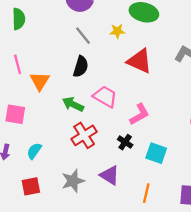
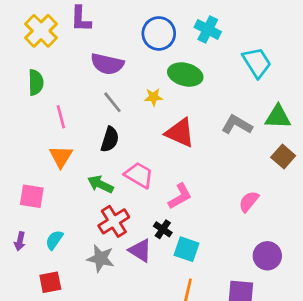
pink line: (18, 64) -> (61, 117), moved
cyan square: (156, 153) -> (187, 249), moved
purple triangle: (110, 175) -> (140, 250), moved
gray star: (73, 181) -> (101, 258), moved, turned 30

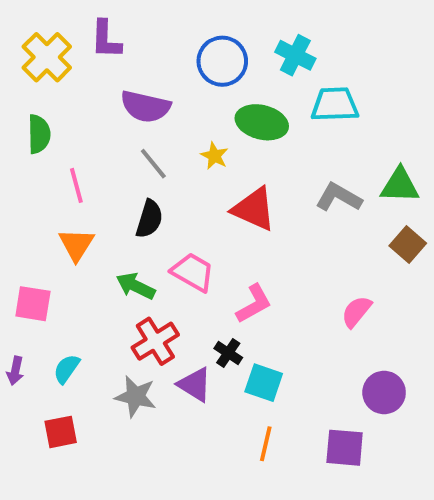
cyan trapezoid: (257, 63) -> (335, 105), moved, turned -60
yellow star: (153, 97) -> (214, 156), turned 30

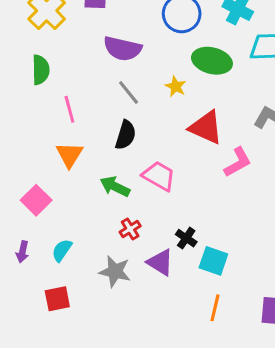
pink square: (33, 304) -> (36, 200), turned 36
pink L-shape: (254, 304) -> (238, 162), moved
red cross: (155, 341) -> (130, 229), size x0.6

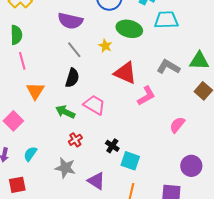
pink line: (69, 109) -> (22, 61), moved
purple triangle: (160, 262) -> (96, 181), moved
red square: (57, 299) -> (17, 185), moved

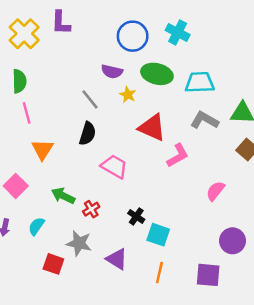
cyan trapezoid: (166, 20) -> (200, 82), moved
purple semicircle: (70, 21) -> (112, 71), moved, size x0.7
green arrow: (65, 112) -> (63, 196), moved
red square: (17, 185) -> (53, 264), moved, turned 30

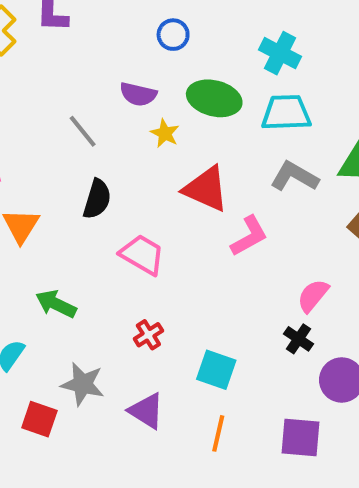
cyan cross: (178, 32) -> (280, 53), moved
blue circle: (133, 36) -> (173, 35), size x0.6
gray line: (90, 99) -> (83, 131), moved
red cross: (91, 209) -> (148, 335), moved
black cross: (136, 216) -> (299, 339), moved

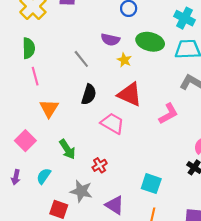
red triangle: (206, 189) -> (130, 94), moved
green arrow: (56, 304) -> (67, 149), turned -150
red cross: (148, 335) -> (100, 165), moved

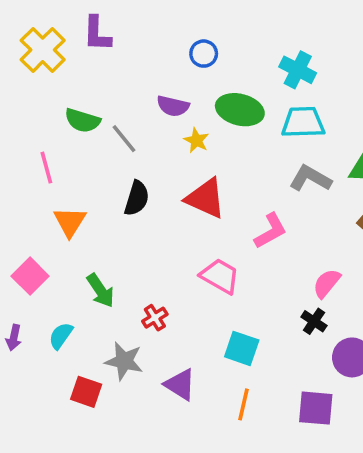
green semicircle: (29, 48) -> (82, 121), moved, turned 108
pink trapezoid: (112, 123) -> (220, 276), moved

